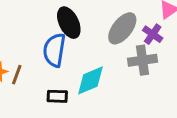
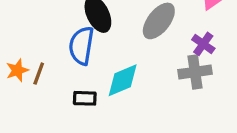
purple cross: (153, 34) -> (203, 44), moved
gray cross: (143, 60) -> (195, 72), moved

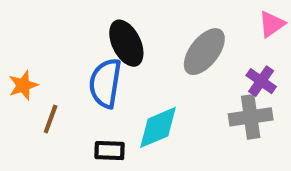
orange star: (17, 70) -> (23, 85), moved

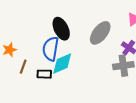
cyan diamond: (158, 127) -> (62, 64), moved
black rectangle: (110, 151) -> (44, 74), moved

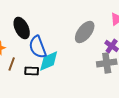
black ellipse: (61, 29) -> (22, 28), moved
blue semicircle: (51, 49) -> (38, 47), turned -30

